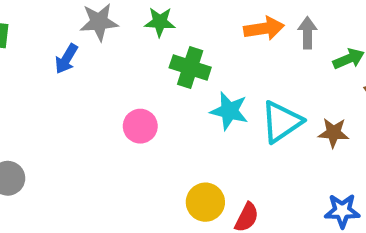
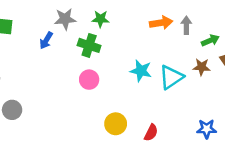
green cross: (190, 68) -> (89, 45), moved
brown star: (334, 133) -> (202, 67), moved
yellow circle: (205, 202) -> (116, 124), moved

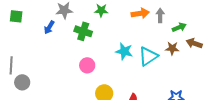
green star: (100, 19) -> (101, 10), moved
pink circle: (89, 80) -> (87, 65), moved

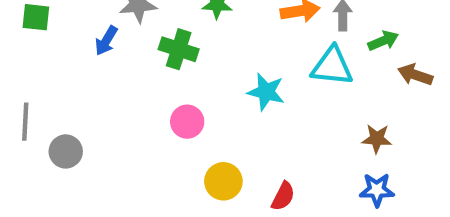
brown star: (172, 48) -> (377, 139), moved
cyan triangle: (148, 56) -> (332, 66), moved, turned 40
gray circle: (22, 82) -> (66, 151), moved

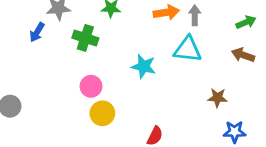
green arrow: (383, 41) -> (246, 22), moved
yellow circle: (223, 181) -> (102, 113), moved
blue star: (377, 190) -> (235, 132), moved

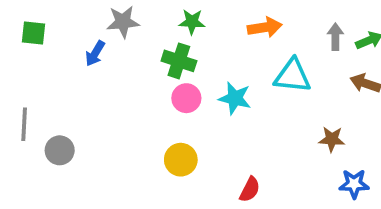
gray arrow: (195, 15) -> (335, 37), moved
green cross: (85, 38) -> (179, 61), moved
pink circle: (91, 86) -> (186, 98), moved

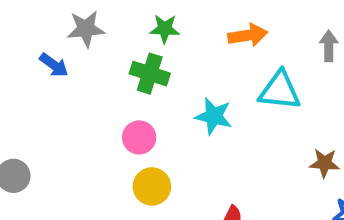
blue arrow: (95, 53) -> (54, 65), turned -85
pink circle: (186, 98) -> (139, 137), moved

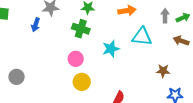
blue arrow: (54, 65) -> (36, 25), turned 72
cyan star: (214, 116) -> (111, 49), turned -30

